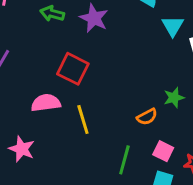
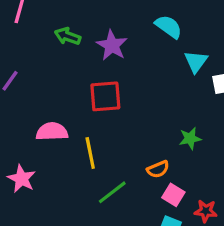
red square: (73, 69) -> (105, 96), moved, turned -36
orange semicircle: (147, 117) -> (158, 169), moved
green line: (124, 160) -> (112, 192), moved, turned 32

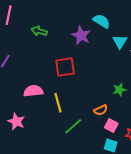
purple star: (112, 45) -> (81, 35), moved

